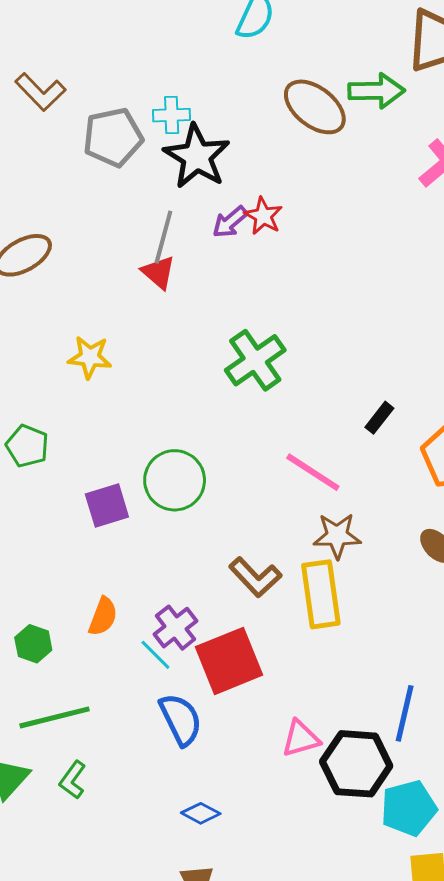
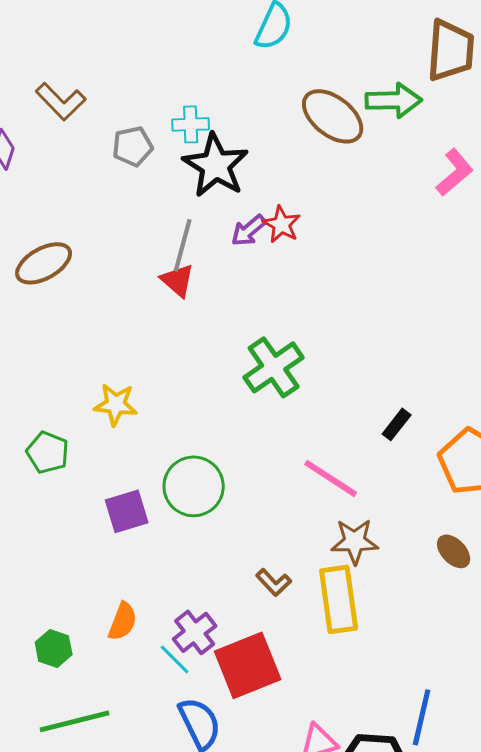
gray pentagon: (113, 137) -> (133, 146), size x0.7
yellow star: (90, 357) -> (116, 404), moved
brown L-shape: (255, 577) -> (274, 582), size x0.7

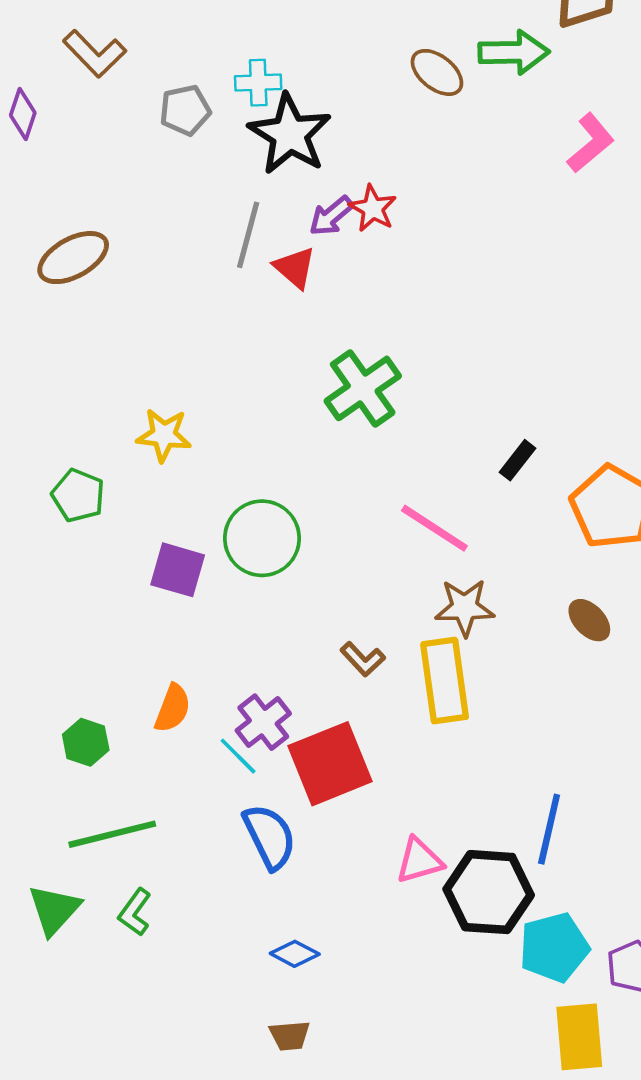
brown ellipse: (333, 116) -> (437, 72), size x0.7
red triangle: (178, 280) -> (295, 268), moved
purple square: (127, 511) -> (178, 570), turned 33

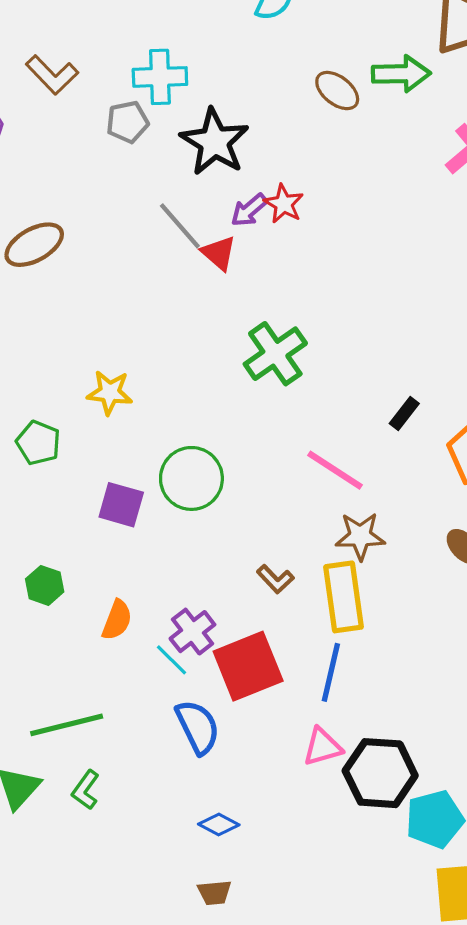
cyan cross: (258, 83) -> (160, 77), moved, size x1.4
gray line: (248, 235) -> (180, 226), turned -56
green hexagon: (86, 742) -> (45, 585), moved
blue line: (549, 829) -> (331, 672), moved

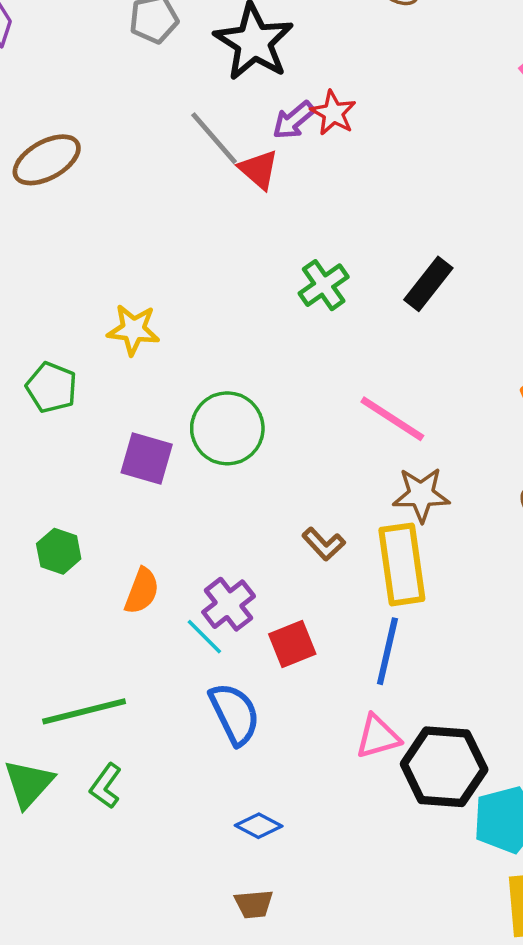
green cross: (275, 354) -> (324, 285), size x0.7
black rectangle: (404, 413) -> (428, 284), moved, size x1.4
red square: (248, 666) -> (292, 644), size x0.6

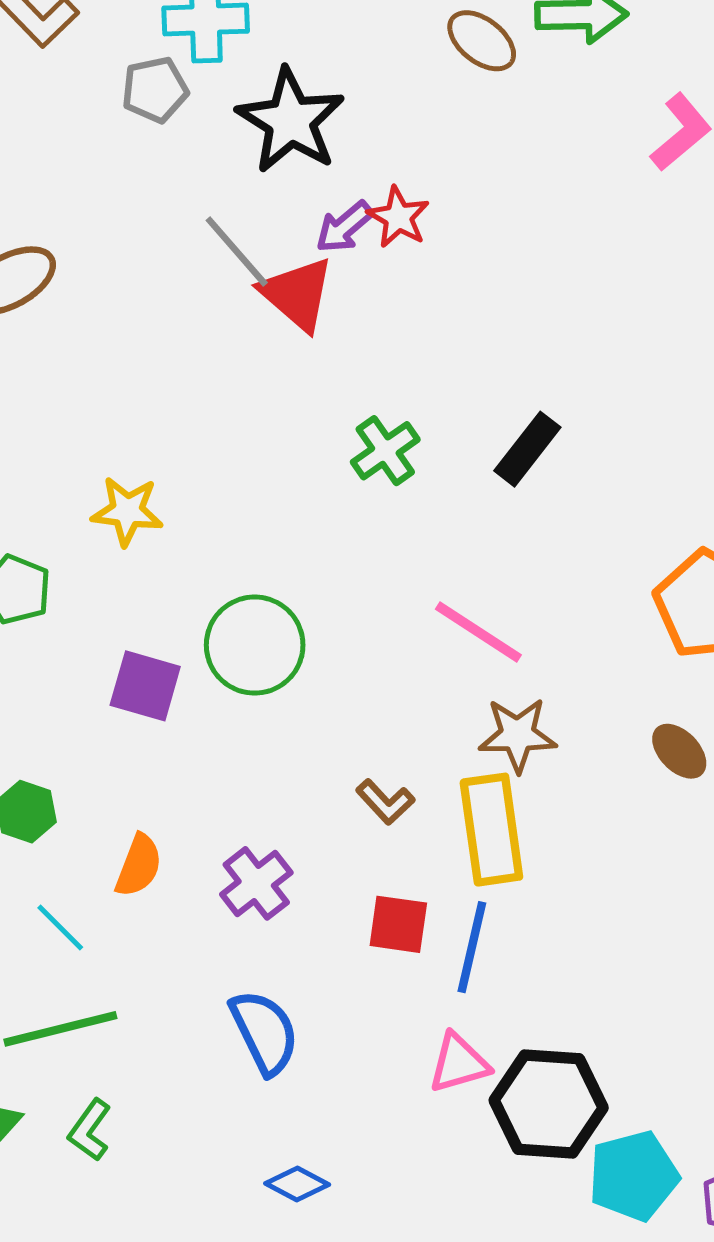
red triangle: (259, 170) -> (297, 294), size x1.4
cyan line: (204, 637) -> (60, 928), moved
red square: (292, 644) -> (398, 924), moved, turned 30

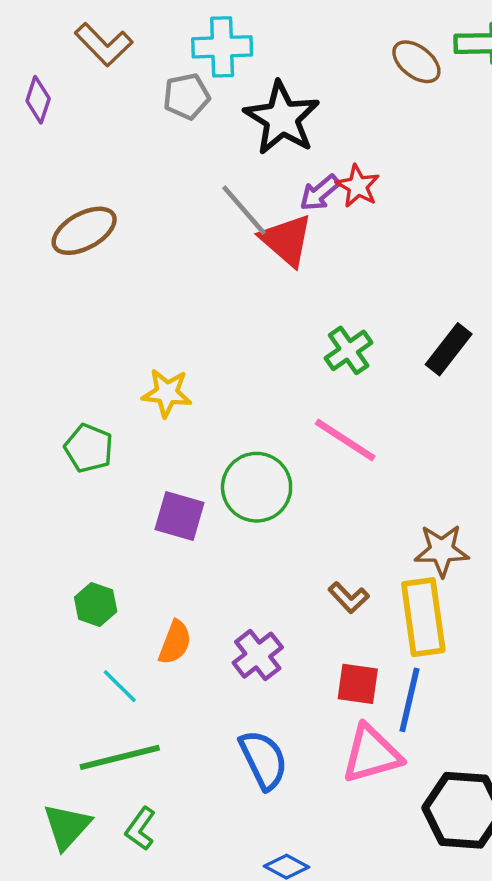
pink line: (478, 632) -> (345, 440), moved
pink triangle: (459, 1063) -> (372, 754), moved, size x1.4

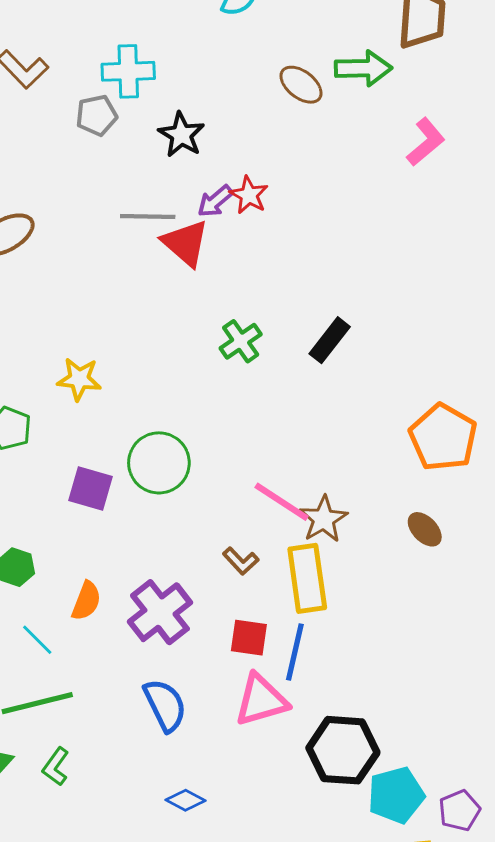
black star: (282, 118) -> (181, 135), size x0.7
gray line: (244, 210) -> (148, 217), turned -48
pink line: (345, 440) -> (282, 502), moved
brown star: (442, 550) -> (323, 519), turned -30
purple cross: (258, 655) -> (160, 612), size x1.4

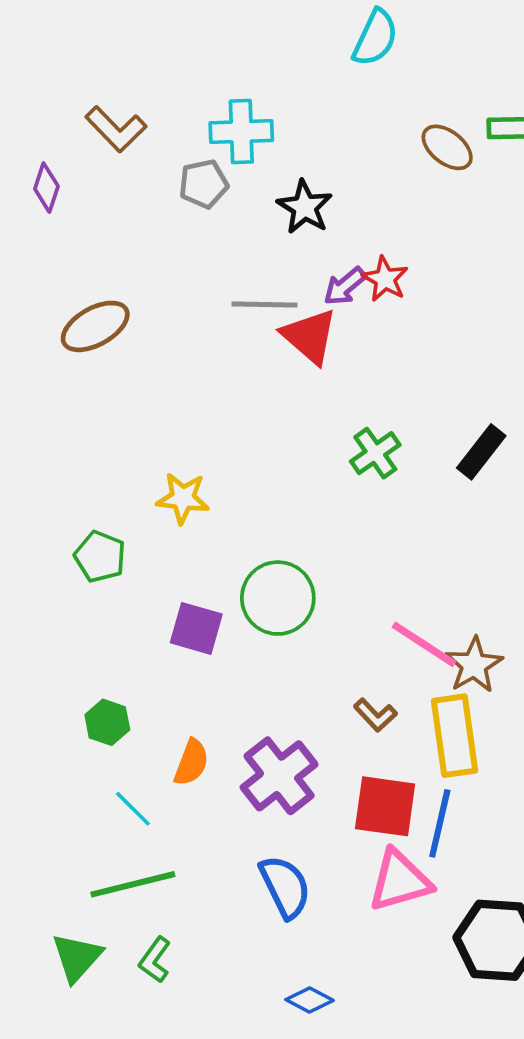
red square: (249, 638) -> (385, 806), size x1.4

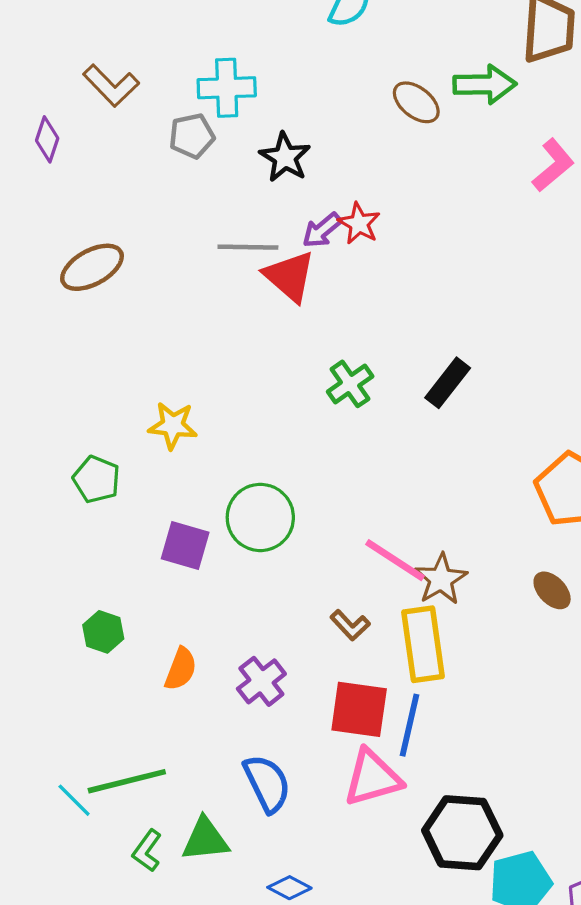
purple cross: (279, 776) -> (261, 681), size x0.7
cyan line: (133, 809) -> (74, 800), moved
green triangle: (77, 957) -> (205, 839), moved, turned 42

